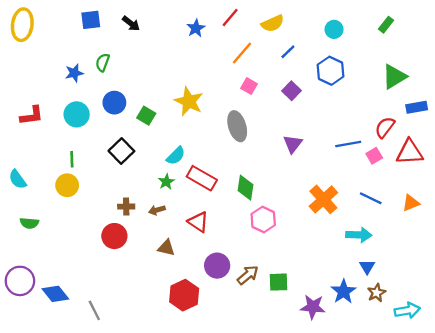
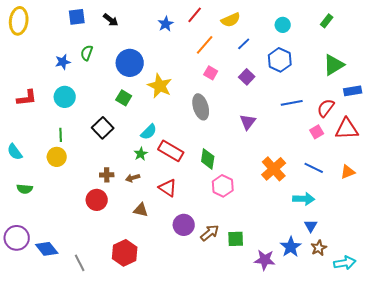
blue circle: (114, 103) -> (130, 63), moved, size x1.4
blue line: (348, 144) -> (292, 103), moved
red hexagon: (184, 295) -> (125, 253), moved

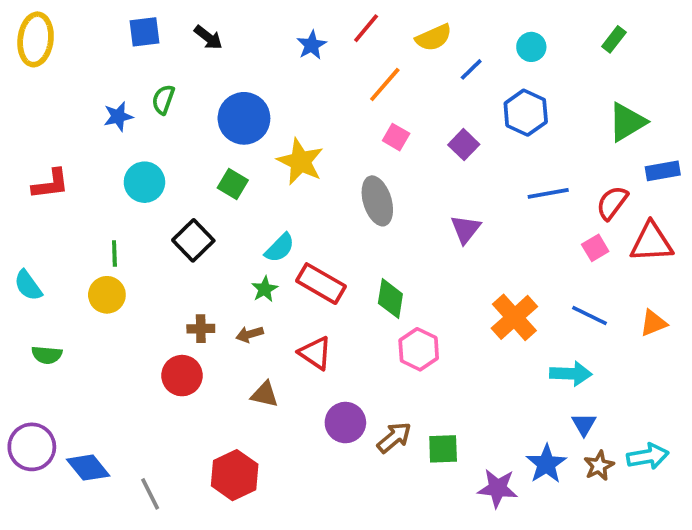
blue line: (244, 44) -> (471, 69), moved
cyan circle: (65, 97) -> (144, 182), moved
cyan arrow: (345, 263) -> (648, 456), moved

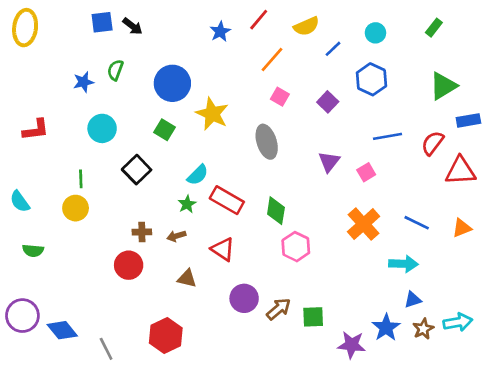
black arrow: (208, 38) -> (133, 26), moved
pink square: (595, 248) -> (366, 172), moved
blue triangle: (584, 424) -> (413, 300), turned 42

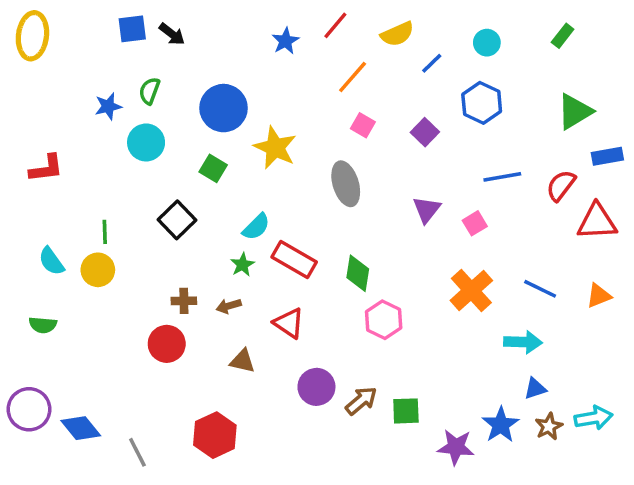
cyan circle: (102, 128) -> (146, 142), moved
cyan semicircle: (20, 201) -> (51, 261), moved

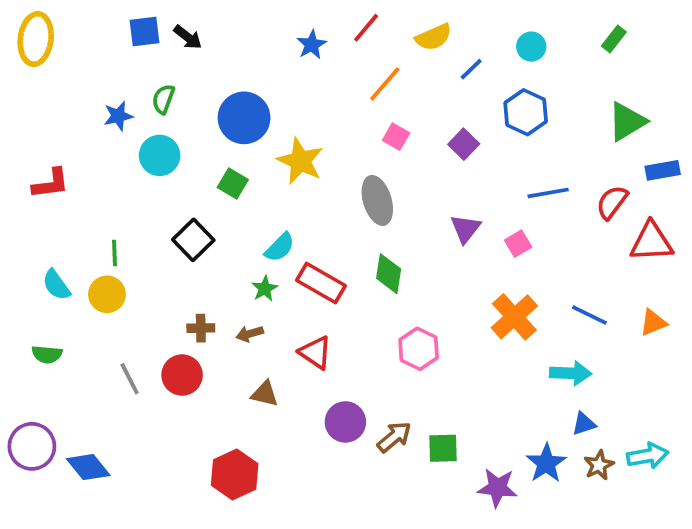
green diamond: (358, 273) -> (389, 274), moved
gray line: (137, 452) -> (130, 379), moved

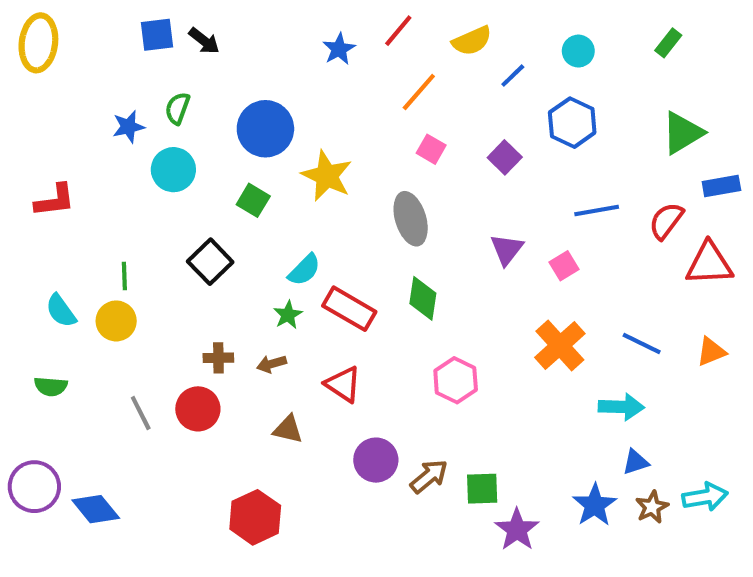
purple star: (497, 488) -> (517, 530), moved, turned 30

